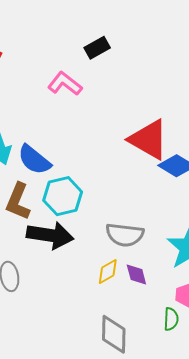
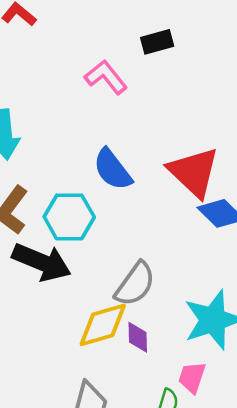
blue semicircle: (34, 160) -> (113, 169), moved
gray semicircle: (125, 235) -> (135, 284), turned -75
yellow diamond: (108, 272) -> (103, 325), size x1.6

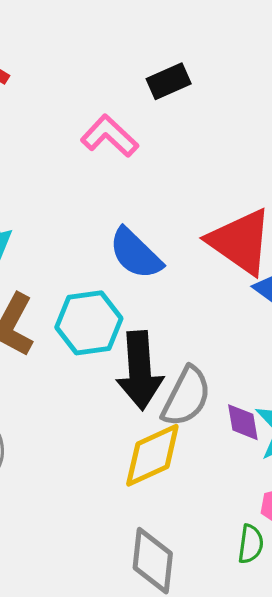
black arrow: (42, 262) -> (140, 371), moved, turned 72
purple diamond: (138, 337) -> (243, 422), moved

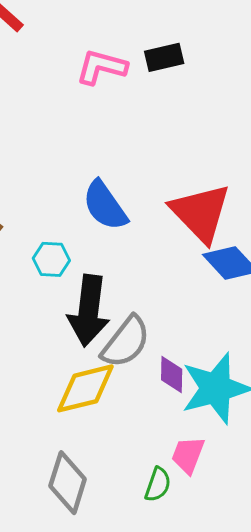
pink L-shape: (109, 136) -> (101, 67), moved, turned -39
cyan hexagon: (89, 323) -> (51, 259), size x0.6

